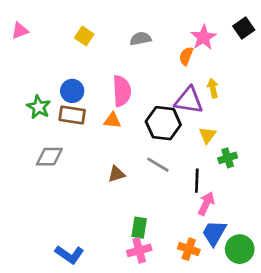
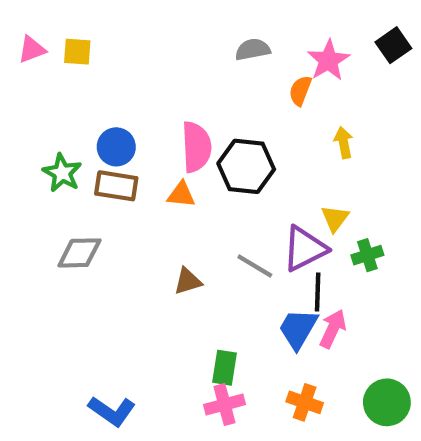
yellow square: (84, 36) -> (77, 52), moved, turned -30
gray semicircle: (141, 39) -> (253, 49), moved
purple triangle: (189, 100) -> (305, 249), moved, turned -36
black hexagon: (163, 123) -> (246, 166), moved
blue trapezoid: (214, 233) -> (298, 329), moved

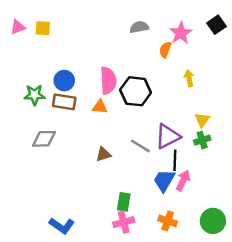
green star: (62, 173) -> (34, 95), turned -30
yellow triangle: (335, 218) -> (202, 120), moved

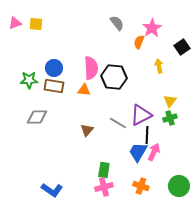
black square: (216, 25) -> (182, 47), moved
gray semicircle: (139, 27) -> (117, 23), turned 63
brown triangle: (103, 154) -> (87, 130), turned -32

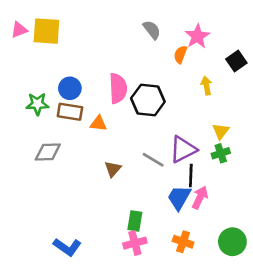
yellow square: (36, 24) -> (46, 31), size x1.6
orange triangle: (84, 90) -> (99, 123), moved

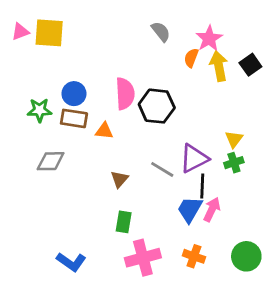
yellow arrow: (206, 86) -> (219, 66), moved, size x1.5
green rectangle: (135, 221) -> (124, 222), moved
pink cross: (135, 243) -> (143, 258), size x1.4

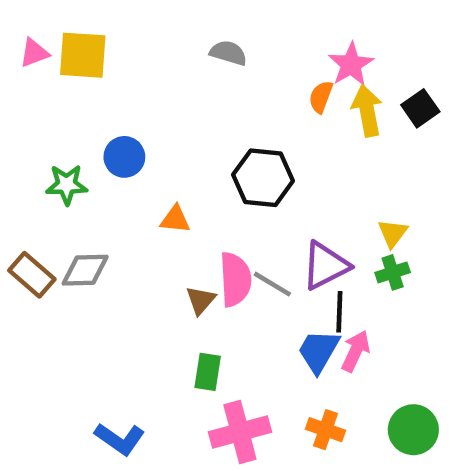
gray semicircle: (161, 32) -> (228, 53), moved, turned -35
pink semicircle: (125, 94) -> (235, 279), moved
brown rectangle: (74, 118) -> (32, 275), moved, turned 32

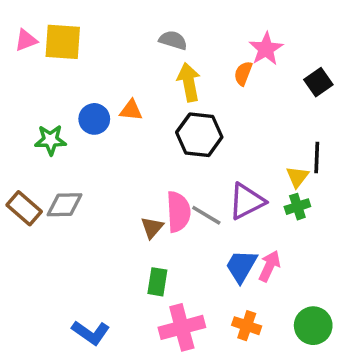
yellow arrow: (367, 111) -> (189, 82), moved
orange triangle: (175, 219) -> (131, 110), moved
black line: (339, 312) -> (317, 157), moved

